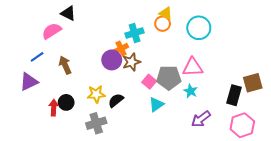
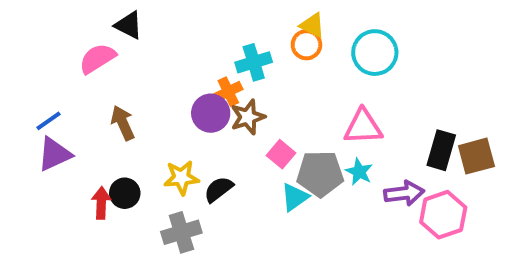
blue line: (37, 57) -> (49, 121), moved
gray pentagon: (169, 78) -> (320, 174), moved
black rectangle: (234, 95) -> (441, 150), moved
purple arrow: (201, 119) -> (404, 193), moved, turned -150
pink hexagon: (242, 125) -> (443, 215), moved

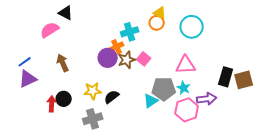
pink square: (281, 154) -> (144, 59), moved
pink hexagon: (443, 215) -> (187, 110), moved

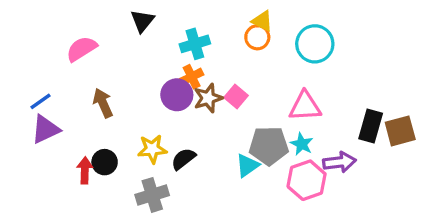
black triangle: (66, 13) -> (142, 21), moved, turned 42
cyan cross: (130, 32) -> (195, 44), moved

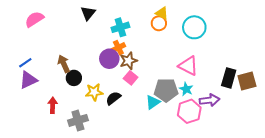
pink semicircle: (82, 49) -> (34, 19), moved
pink square: (236, 96) -> (131, 78), moved
pink triangle: (305, 106) -> (188, 66), turned 30
black circle: (105, 162) -> (74, 78), moved
gray cross: (152, 195) -> (78, 120), moved

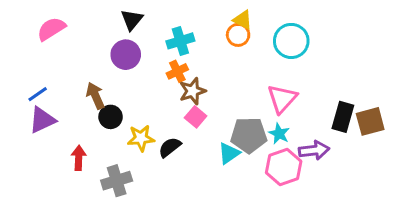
purple circle: (109, 59) -> (126, 55), moved
pink triangle: (188, 66) -> (282, 99), turned 45

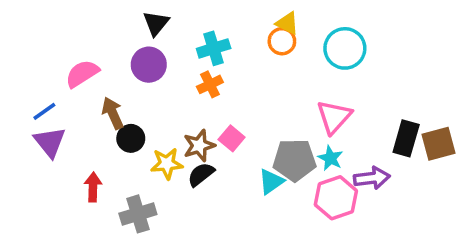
pink semicircle: (51, 29) -> (82, 74), moved
brown star: (193, 91) -> (199, 146), moved
purple triangle: (42, 120) -> (50, 142), turned -44

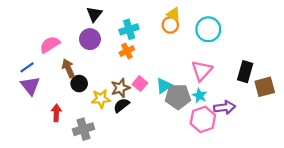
black rectangle: (406, 138) -> (245, 72), moved
cyan triangle: (271, 182) -> (164, 86), moved

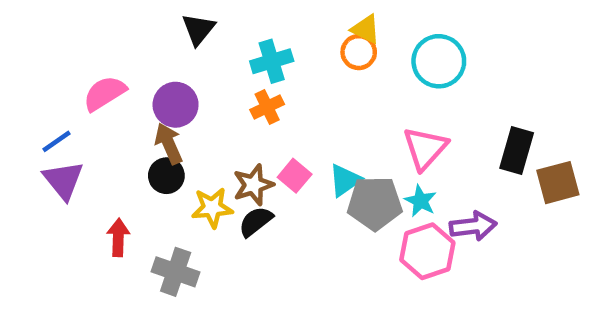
purple circle: (90, 39) -> (176, 105), moved
brown arrow: (68, 68) -> (169, 144), moved
gray cross: (83, 129) -> (176, 272), turned 36

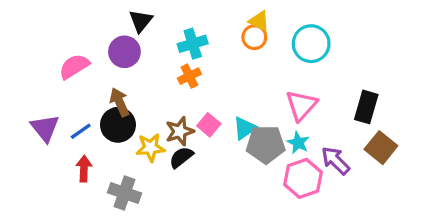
purple circle: (176, 105) -> (124, 52), moved
blue line: (56, 141) -> (81, 131), moved
black circle: (166, 176) -> (118, 125), size x1.4
brown square: (558, 183) -> (381, 148), moved, turned -36
purple arrow: (473, 226) -> (335, 161), turned -128

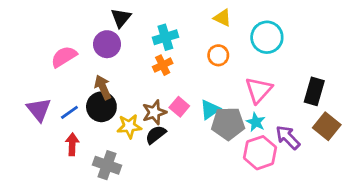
orange circle: (254, 37) -> (218, 55), moved

